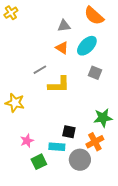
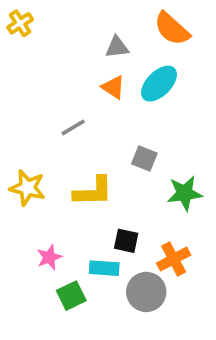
gray square: (95, 73) -> (144, 159), moved
yellow L-shape: (59, 85) -> (93, 191), moved
green star: (103, 118) -> (185, 193), moved

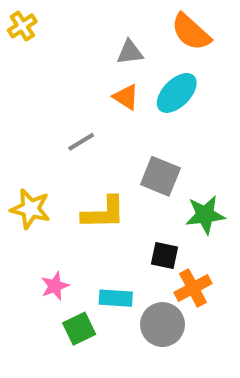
gray square: (144, 159) -> (160, 176), size x1.4
black square: (126, 241) -> (165, 255), moved

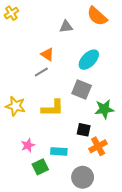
cyan ellipse: (177, 93) -> (89, 60), moved
orange triangle: (126, 97) -> (47, 54), moved
gray circle: (162, 325) -> (83, 177), moved

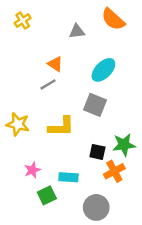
yellow cross: (11, 13) -> (23, 21), moved
green star: (104, 109) -> (124, 145), moved

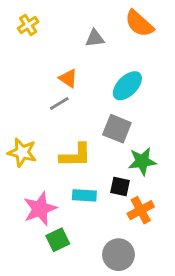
green star: (124, 145) -> (142, 161), moved
pink star: (32, 170) -> (40, 209), size x1.6
cyan rectangle: (68, 177) -> (84, 195), moved

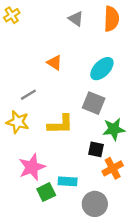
orange semicircle: (139, 24) -> (111, 19), turned -130
yellow cross: (28, 25) -> (12, 15), moved
gray triangle: (95, 38) -> (76, 19), moved, turned 42
gray line: (59, 104) -> (28, 95), moved
cyan rectangle: (84, 195) -> (68, 181), moved

